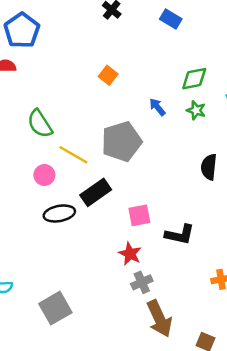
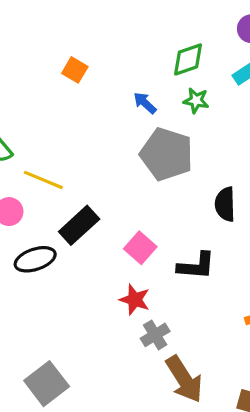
gray pentagon: (122, 142) -> (167, 154), moved, turned -30
black semicircle: (209, 167) -> (225, 204), moved
pink square: (139, 215) -> (140, 248), turned -30

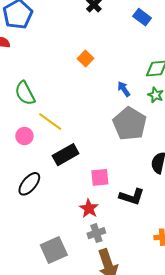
pink square: (140, 248) -> (100, 177), turned 30
black ellipse: (35, 259) -> (29, 184), moved, turned -45
gray square: (47, 384) -> (54, 250), moved

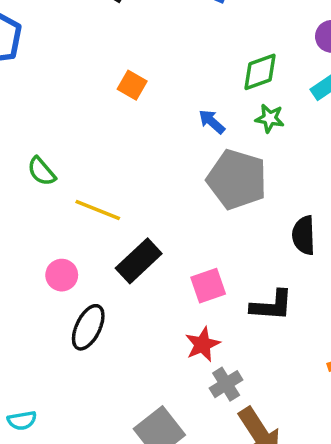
green semicircle: (25, 93) -> (42, 171), size x0.7
pink circle: (24, 136) -> (62, 275), moved
red star: (89, 208) -> (202, 344), turned 30

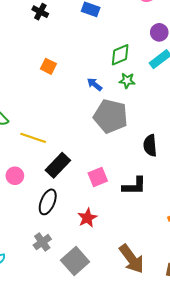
black ellipse: (88, 327) -> (48, 202), moved
red star: (202, 344) -> (87, 218), moved
gray cross: (226, 384) -> (42, 242), moved

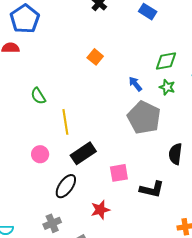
yellow line: (33, 138) -> (65, 122), turned 50

